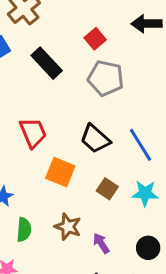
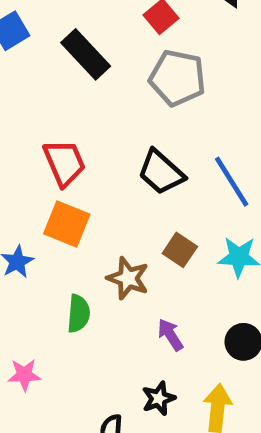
orange square: (60, 172) -> (67, 224), moved
brown star: (68, 227) -> (128, 278), moved
green semicircle: (24, 230) -> (78, 314), moved

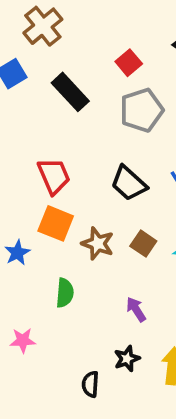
gray pentagon: (177, 78) -> (142, 110), turned -30
brown star: (128, 278) -> (98, 244), moved

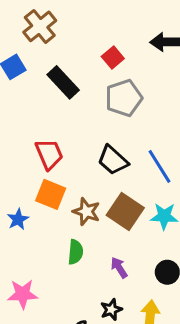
brown square: (143, 244) -> (125, 212), size x1.6
green semicircle: (65, 293) -> (76, 252), moved
pink star: (23, 340) -> (23, 294), size x1.4

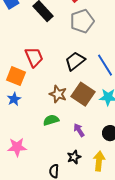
black trapezoid: (113, 160) -> (75, 61), turned 100
orange square: (51, 194) -> (16, 76), moved
green semicircle: (76, 252) -> (51, 120), turned -112

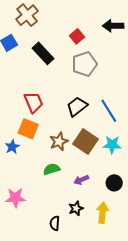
orange square: (16, 76) -> (28, 129), moved
brown star: (58, 94) -> (59, 142), turned 30
purple arrow: (79, 130) -> (81, 180), turned -80

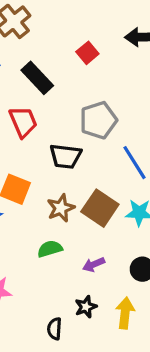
gray pentagon: (84, 64) -> (98, 120), moved
red trapezoid: (33, 102) -> (23, 122), moved
black trapezoid: (77, 106) -> (65, 156), moved, turned -135

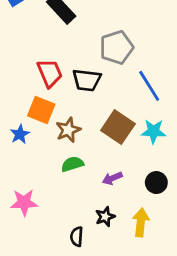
red trapezoid: (23, 122) -> (50, 73), moved
brown star: (61, 208) -> (68, 130), moved

